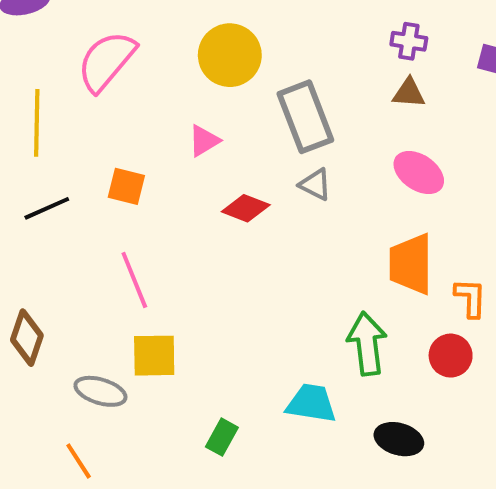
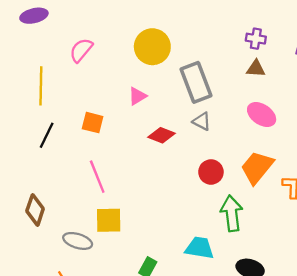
pink semicircle: (106, 61) -> (81, 50), size x0.7
black line: (47, 208) -> (47, 135), turned -40
orange trapezoid: (411, 264) -> (257, 167), turned 39
red circle: (451, 356) -> (211, 172), moved

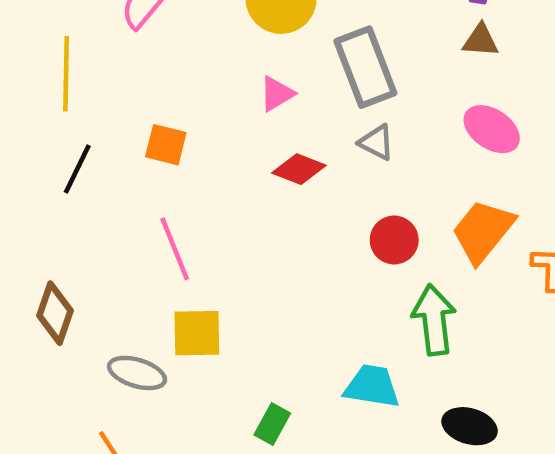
pink triangle: (137, 96) -> (277, 94), moved

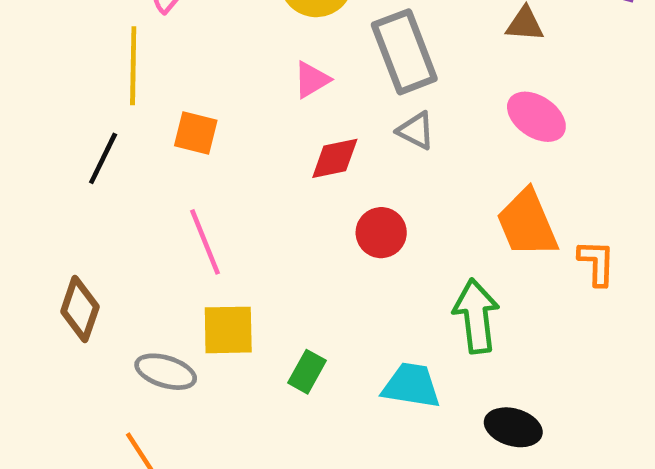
yellow line: (66, 74) -> (133, 66), moved
red diamond: (299, 169) -> (335, 158), turned -33
orange trapezoid: (483, 231) -> (527, 223), turned -62
red circle: (394, 240) -> (381, 233), moved
green rectangle: (272, 424) -> (307, 372), moved

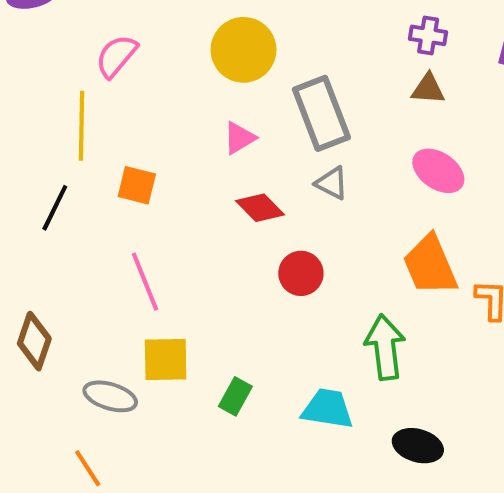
red diamond: (335, 158) -> (260, 208), turned 57

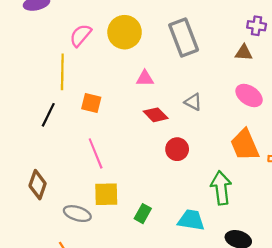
purple cross: (428, 35) -> (257, 26), moved
yellow circle: (244, 50) -> (125, 32), moved
gray rectangle: (321, 113) -> (184, 38), moved
pink triangle: (239, 138) -> (145, 78), turned 30

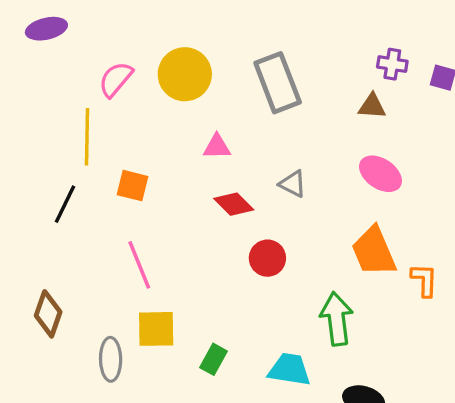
gray ellipse: (77, 214) -> (111, 359), turned 72

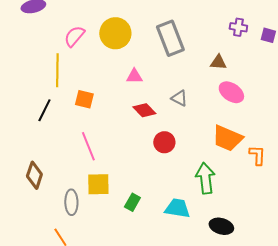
brown triangle: (372, 106) -> (218, 62), moved
orange trapezoid: (374, 251) -> (227, 138), turned -44

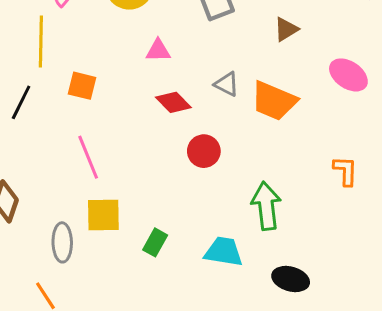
brown triangle: (218, 62) -> (286, 29), turned -36
pink ellipse: (231, 92) -> (348, 75), moved
orange trapezoid: (227, 138) -> (274, 101), moved

